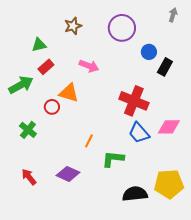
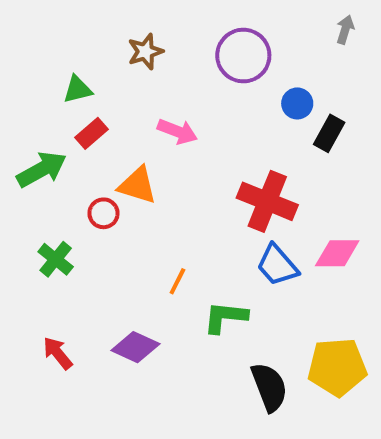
black semicircle: (135, 194) -> (269, 387), turned 75

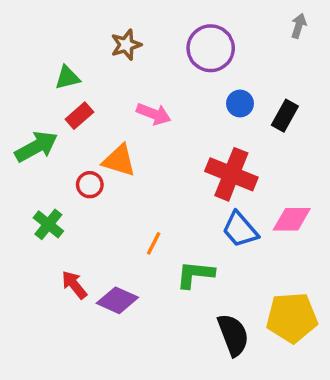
blue circle: (297, 103) -> (240, 103), moved
red arrow: (58, 353) -> (74, 285), moved

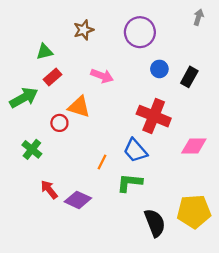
blue trapezoid: (240, 230) -> (135, 151), moved

